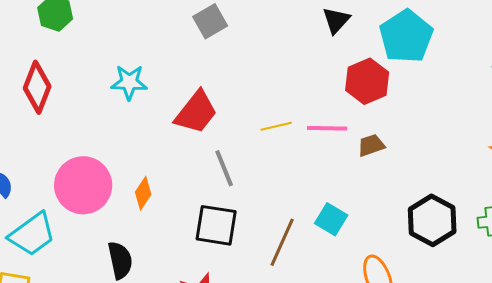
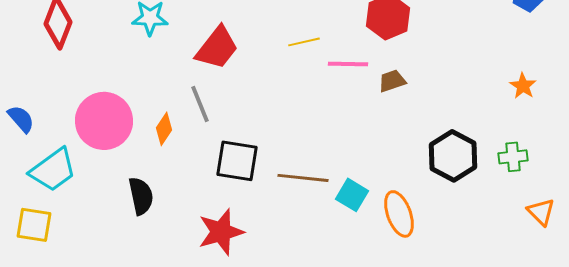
yellow line: (276, 126) -> (304, 42), moved
gray line: (224, 168) -> (200, 104), moved
cyan square: (331, 219) -> (352, 195), moved
brown line: (282, 242) -> (303, 178), turned 72

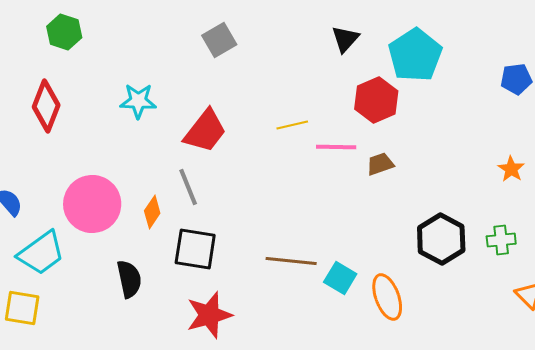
black square: (237, 161) -> (195, 249), moved

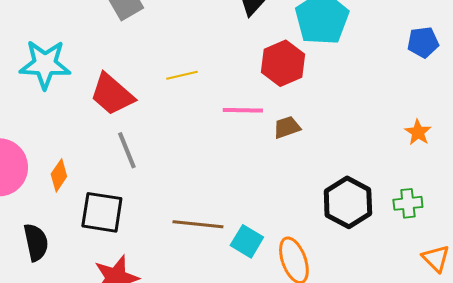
cyan star: (138, 101) -> (45, 64), size x1.4
yellow line: (292, 125) -> (182, 75), moved
red trapezoid: (205, 131) -> (112, 94), turned 93
gray line: (188, 187) -> (127, 150), moved

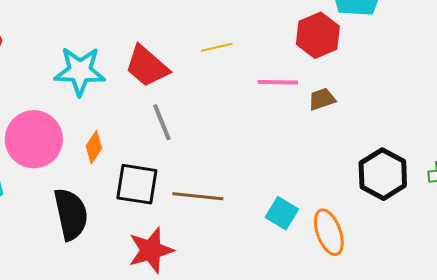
cyan star: (45, 64) -> (80, 71), moved
brown line: (198, 224) -> (198, 196), moved
black semicircle: (36, 242) -> (71, 214), size x1.4

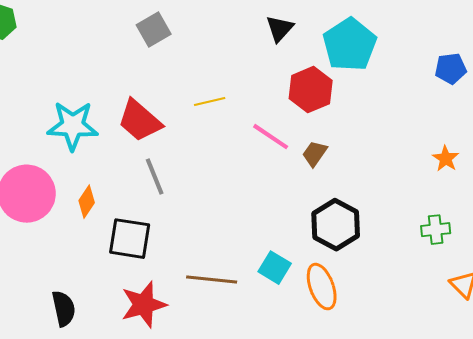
pink line: (278, 82) -> (271, 137), turned 33
brown trapezoid: (322, 99) -> (315, 154), turned -36
black hexagon: (383, 174) -> (336, 225), moved
brown line: (198, 196) -> (212, 280), moved
black semicircle: (71, 214) -> (64, 309), moved, size x0.7

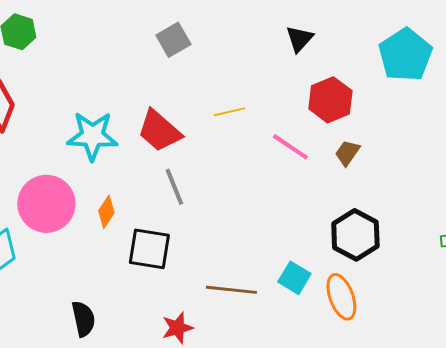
cyan pentagon: (350, 45) -> (405, 55), moved
brown trapezoid: (315, 154) -> (347, 153), moved
red star: (144, 305) -> (177, 328), moved, size x0.7

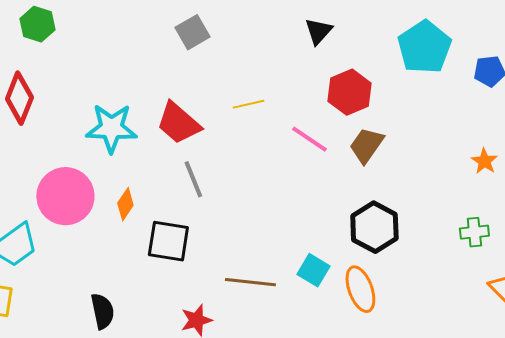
brown trapezoid: (347, 153) -> (366, 145), size x1.4

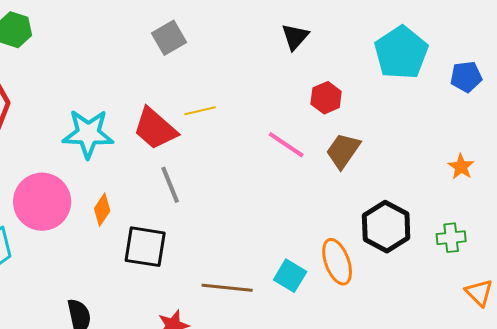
red hexagon: (349, 92) -> (326, 98), size x0.7
yellow line: (248, 104) -> (200, 111), moved
black hexagon: (374, 227) -> (386, 227), moved
orange ellipse: (360, 289) -> (337, 262), moved

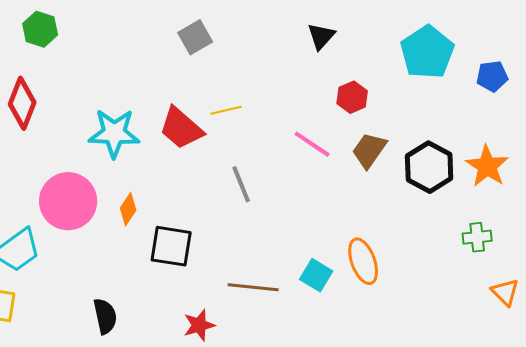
orange star: (461, 167) -> (487, 166), size x1.6
gray line: (170, 185) -> (241, 184), moved
black hexagon: (386, 227) -> (429, 167), moved

